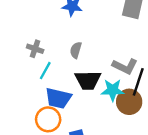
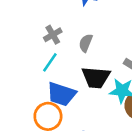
gray cross: (35, 49) -> (53, 35), moved, turned 35

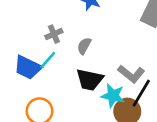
blue trapezoid: (61, 94) -> (28, 67), moved

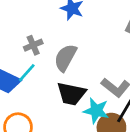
gray semicircle: (84, 46) -> (65, 58), size x1.5

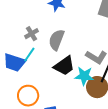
black trapezoid: (71, 94) -> (64, 66), turned -40

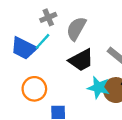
cyan star: (84, 76) -> (98, 88), moved

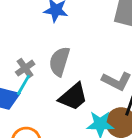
gray cross: (48, 17) -> (25, 68), moved

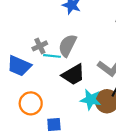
cyan line: (23, 85) -> (52, 56), moved, turned 56

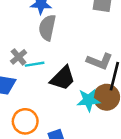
gray semicircle: (67, 45) -> (47, 28), moved

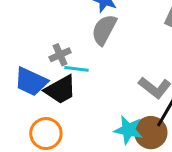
black trapezoid: (63, 78) -> (60, 90), moved

